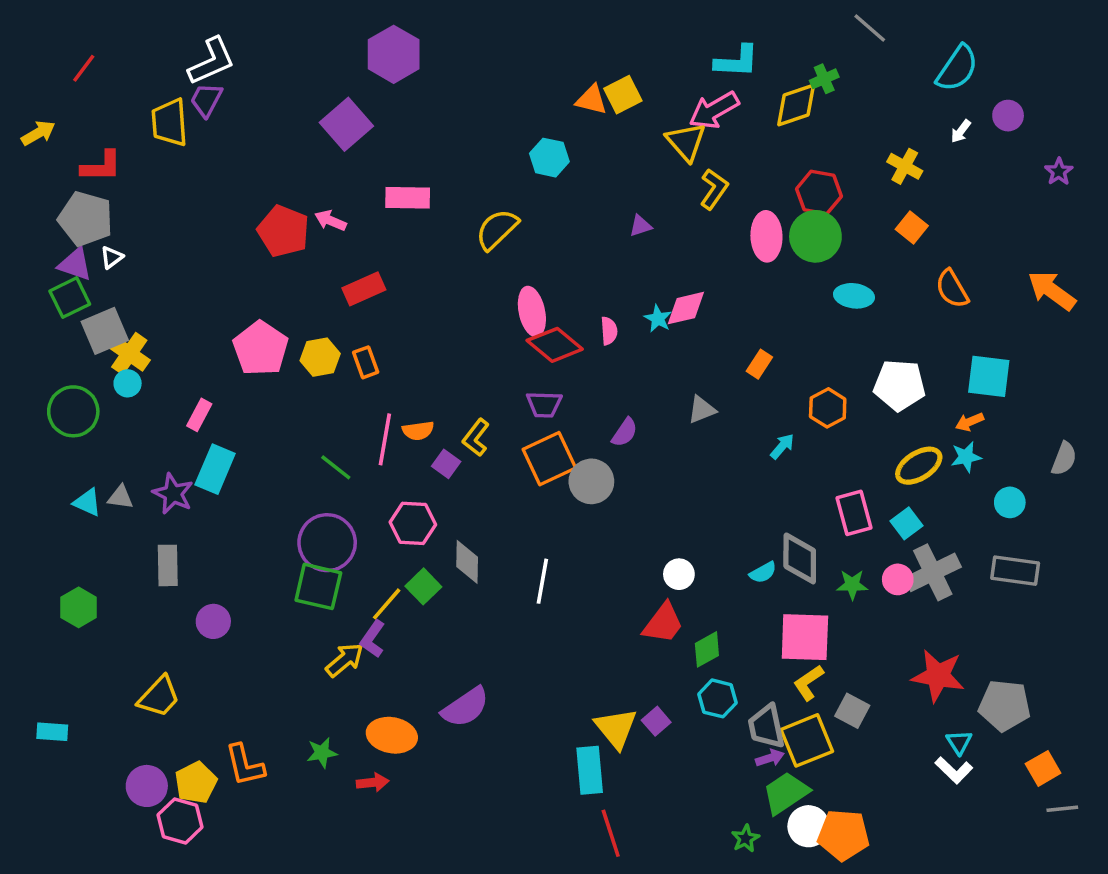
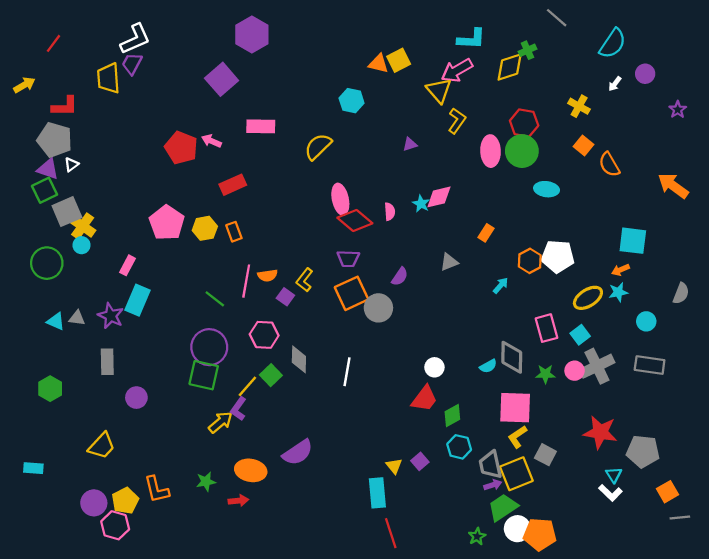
orange semicircle: (952, 289) -> (609, 164), moved
white pentagon: (899, 385) -> (558, 256), moved
yellow triangle: (616, 728) -> (394, 466), size x0.6

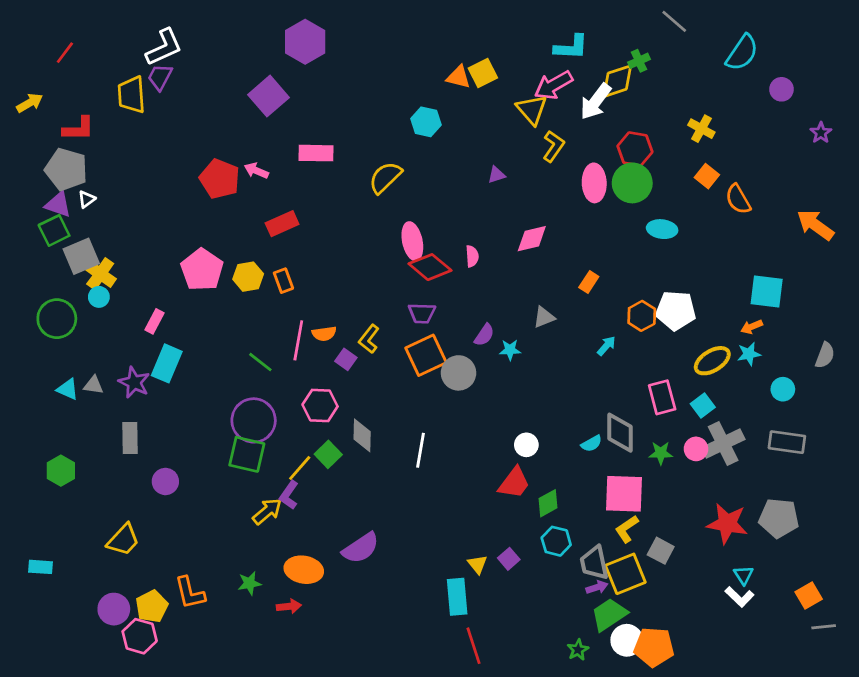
white arrow: (615, 84) -> (596, 101), moved, size x2.0
cyan star: (421, 204) -> (510, 350), moved, turned -30
gray pentagon: (643, 451) -> (779, 518), moved

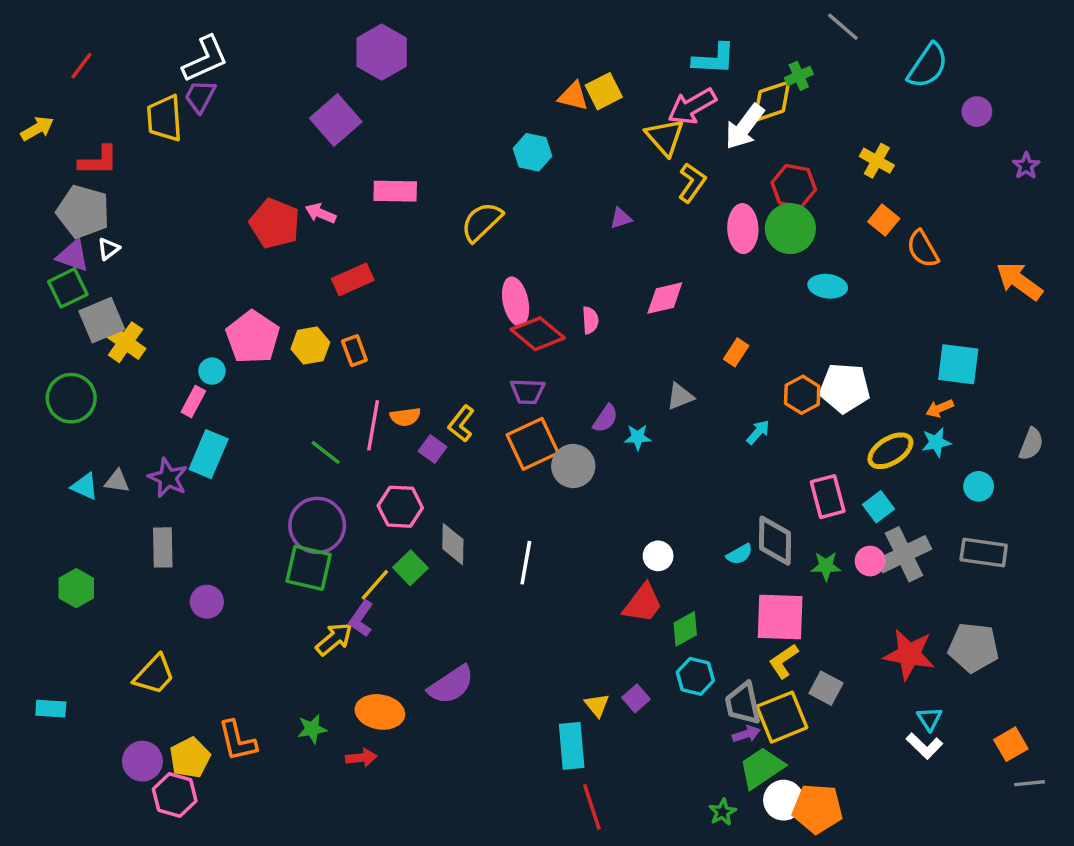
cyan circle: (99, 297) -> (212, 371), moved

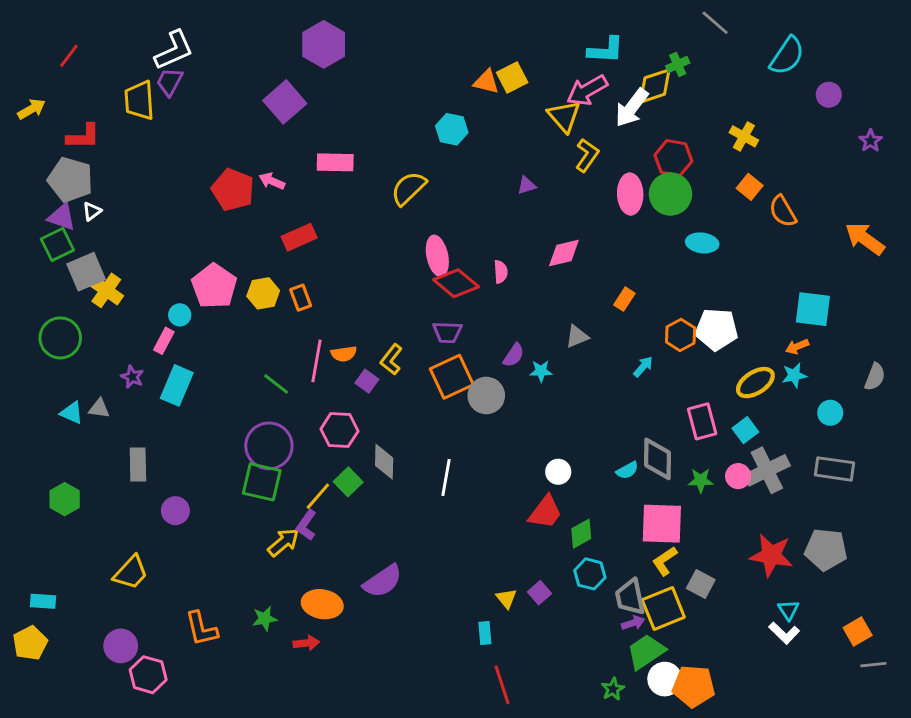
purple star: (168, 478) -> (132, 377), moved, size x0.7
cyan rectangle: (572, 746) -> (485, 633), size x0.6
yellow pentagon: (190, 758) -> (30, 643), moved

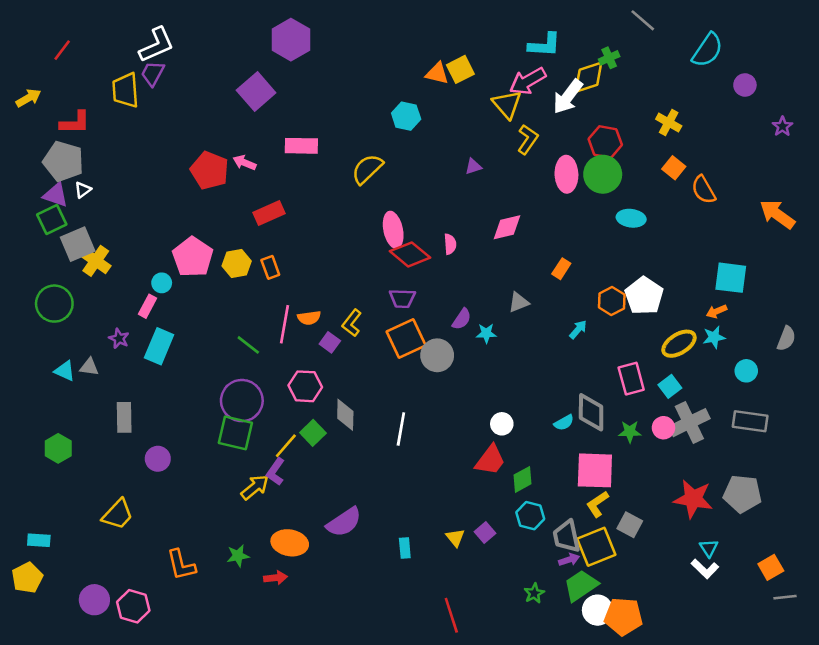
white pentagon: (717, 329) -> (644, 296), turned 30
cyan rectangle: (485, 633) -> (405, 548), moved
purple circle: (121, 646) -> (94, 600), moved
green star: (613, 689) -> (534, 593), moved

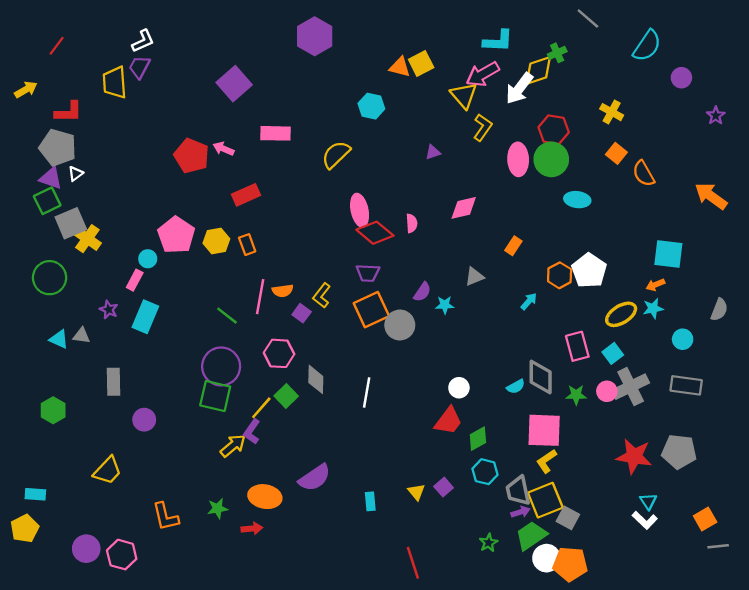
purple hexagon: (291, 40) -> (315, 36), moved
white L-shape: (156, 45) -> (143, 41), size x0.7
gray square: (630, 525) -> (568, 518), moved

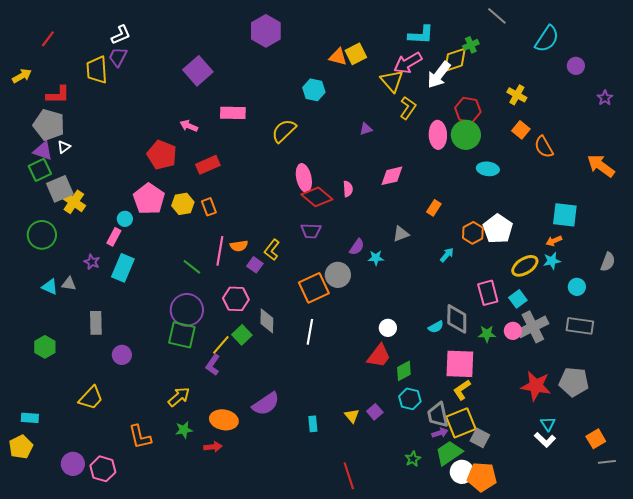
red pentagon: (192, 156) -> (162, 155), moved
orange square: (371, 310) -> (314, 288), moved
yellow arrow: (233, 446) -> (179, 397), moved

